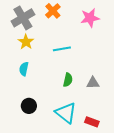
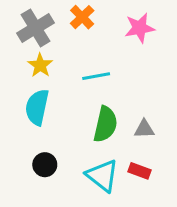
cyan semicircle: (24, 69) -> (37, 107), size x1.6
green semicircle: (68, 80) -> (105, 124), size x1.6
red rectangle: (92, 122) -> (140, 171), moved

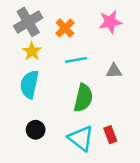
orange cross: (82, 17) -> (65, 28), moved
gray triangle: (144, 129) -> (114, 71), moved
red rectangle: (140, 171) -> (110, 135), turned 49

